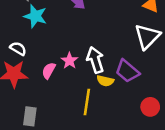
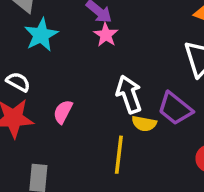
cyan star: (35, 16) -> (41, 35), turned 30
pink star: (69, 61) -> (106, 35), moved

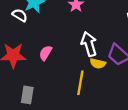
white semicircle: (18, 82) -> (20, 15), moved

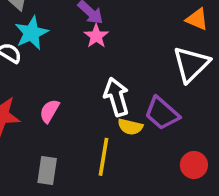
gray rectangle: (27, 95) -> (47, 171), moved

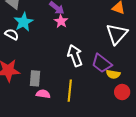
pink semicircle: (49, 111) -> (43, 94), moved, turned 72
yellow semicircle: (130, 127) -> (113, 74), moved
gray rectangle: (47, 171) -> (35, 78), moved

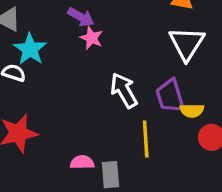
purple trapezoid: (102, 63) -> (170, 96), turned 45
gray rectangle: (35, 78) -> (110, 175), moved
yellow line: (70, 91) -> (146, 139), moved

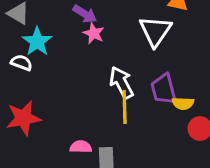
white triangle: (187, 43) -> (155, 31), moved
yellow line: (146, 139) -> (125, 107), moved

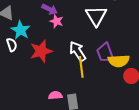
white semicircle: (21, 63) -> (12, 45), turned 56
yellow semicircle: (183, 103) -> (119, 61), size x1.5
red star: (23, 118) -> (41, 51), moved

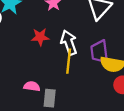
red star: (41, 51) -> (40, 37), moved, size x0.7

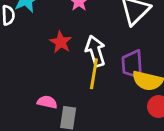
red star: (40, 37) -> (61, 42), turned 30

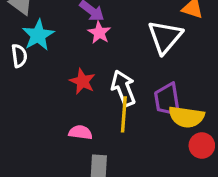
pink semicircle: (47, 102) -> (80, 132), moved

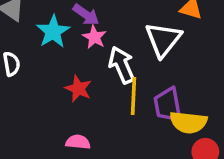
cyan star: (38, 35) -> (53, 32), moved
white arrow: (123, 88) -> (122, 65), moved
yellow line: (124, 114) -> (133, 96), moved

